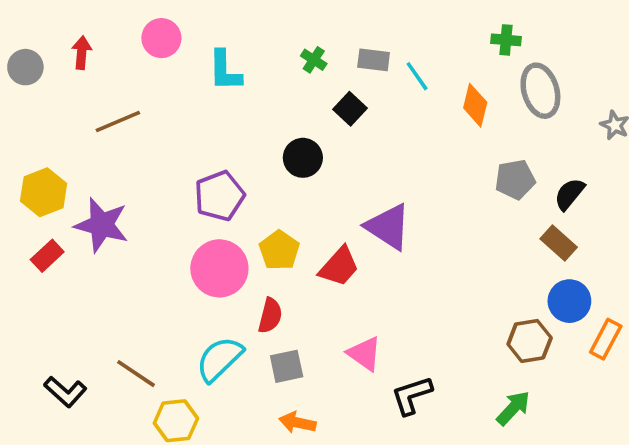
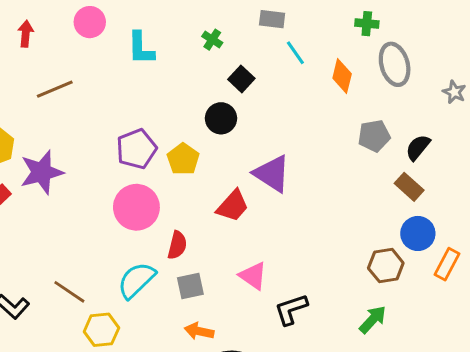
gray rectangle: (374, 60) -> (272, 19), moved
black circle: (303, 158) -> (221, 118), moved
purple star: (102, 225) -> (42, 172), turned -30
yellow pentagon: (279, 250) -> (183, 159), moved

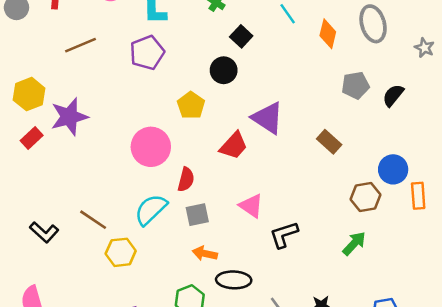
purple pentagon: (136, 149) -> (147, 53), moved
brown rectangle: (409, 187) -> (329, 142), moved
orange rectangle: (447, 264) -> (418, 196), turned -32

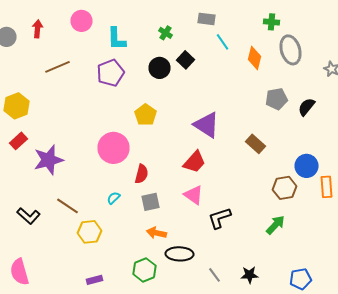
black circle: (224, 70) -> (160, 68), moved
purple star: (69, 117) -> (48, 160), moved
red trapezoid: (234, 146) -> (194, 162), moved
cyan semicircle: (151, 210) -> (114, 198), size x0.5

